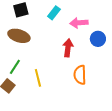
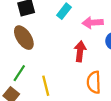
brown ellipse: (19, 36) -> (24, 38), turned 40

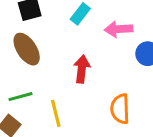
red arrow: (80, 51) -> (82, 69), moved
green line: (19, 73) -> (20, 97), turned 42

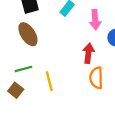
pink arrow: (119, 29) -> (95, 20), turned -90
red arrow: (82, 69) -> (88, 53), moved

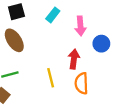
yellow line: (49, 81) -> (51, 78), moved

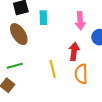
cyan rectangle: (53, 15) -> (43, 18), moved, turned -40

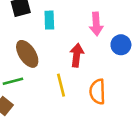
brown ellipse: (19, 34) -> (27, 54), moved
red arrow: (74, 51) -> (77, 55), moved

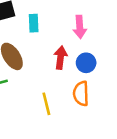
blue circle: (121, 45) -> (86, 63), moved
yellow line: (61, 85) -> (46, 104), moved

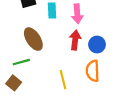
pink arrow: (80, 27) -> (77, 14), moved

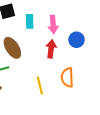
blue circle: (97, 45) -> (77, 40), moved

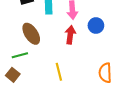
orange semicircle: (67, 77) -> (105, 73), moved

